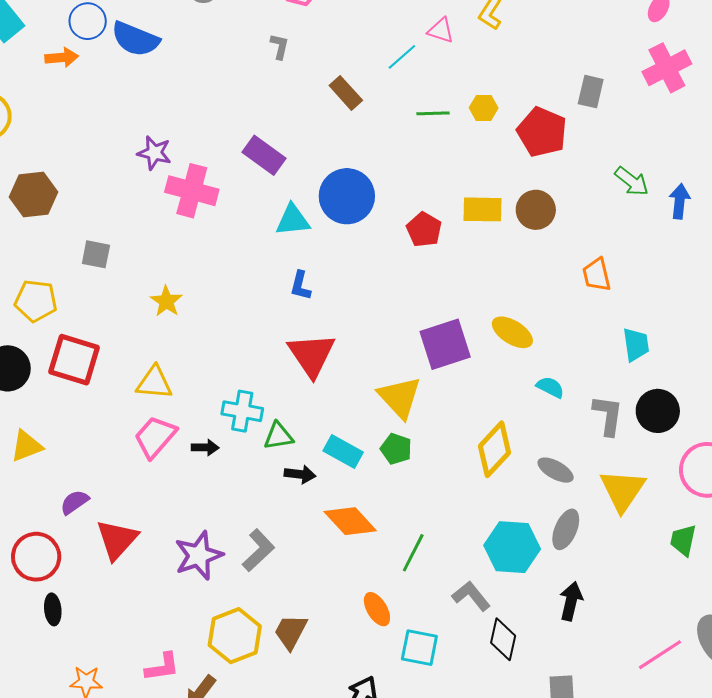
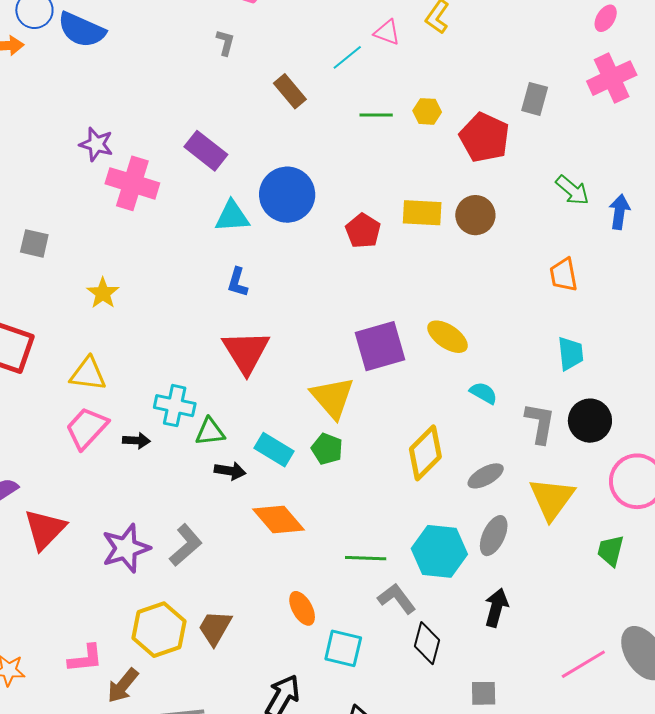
orange trapezoid: (597, 275) -> (564, 275), moved
gray ellipse: (556, 470) -> (486, 476), turned -60
green line: (413, 553) -> (366, 558), moved, turned 63

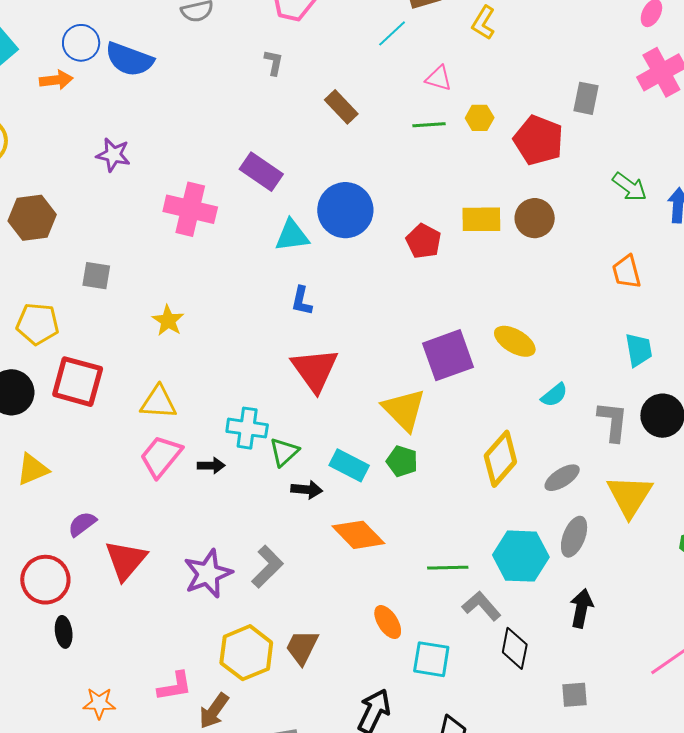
pink triangle: (387, 32) -> (439, 78), moved
cyan line: (347, 57) -> (392, 33), moved
purple star: (96, 144) -> (113, 155), moved
cyan semicircle: (483, 393) -> (554, 395), turned 116
green triangle: (210, 432) -> (284, 452), turned -32

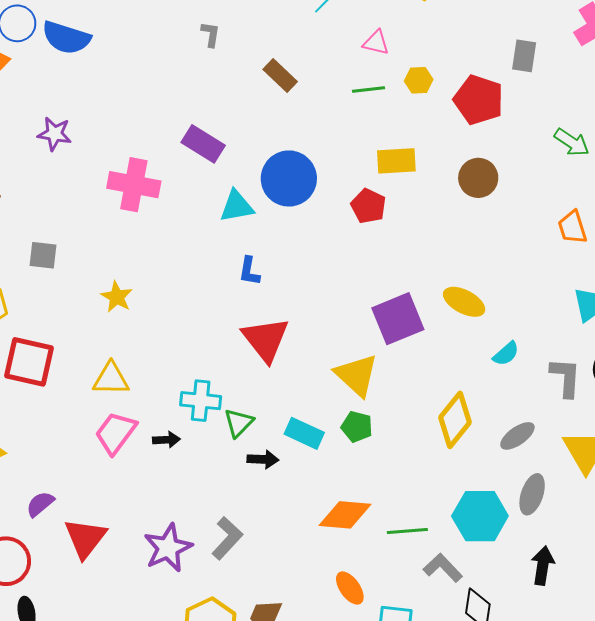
yellow rectangle: (481, 219) -> (396, 161), moved
orange diamond: (358, 535) -> (345, 515), moved, turned -38

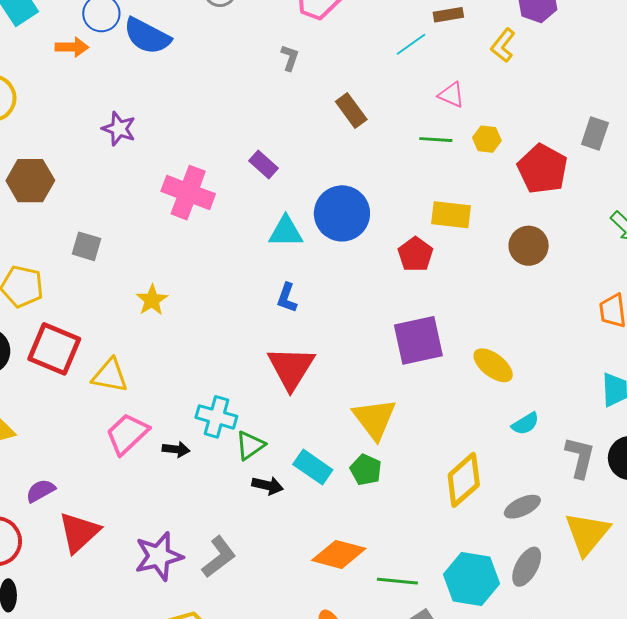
purple rectangle: (203, 144) -> (264, 164), size x0.7
purple square: (398, 319) -> (418, 340), moved
yellow triangle: (111, 379) -> (110, 376), moved

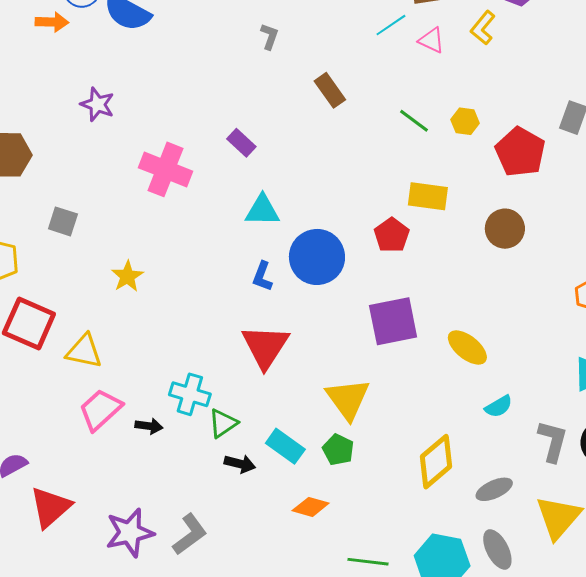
pink triangle: (451, 95) -> (431, 40), moved
green line: (436, 140) -> (414, 121), turned 32
blue circle: (342, 213) -> (317, 257), moved
orange diamond: (339, 554) -> (311, 507), moved, size x0.7
gray ellipse: (527, 567) -> (497, 549), turned -57

